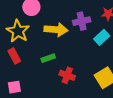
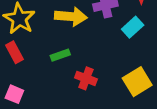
pink square: (14, 87) -> (14, 94), turned 32

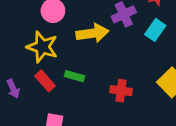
green rectangle: (60, 55) -> (75, 76), moved, turned 48

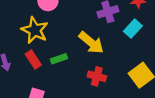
yellow arrow: (92, 33) -> (91, 43), moved, turned 40
green rectangle: (75, 76) -> (59, 59), turned -42

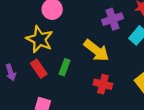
green rectangle: (59, 59) -> (64, 67), turned -49

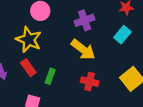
purple cross: (112, 19) -> (85, 20), moved
green rectangle: (64, 67) -> (50, 76), moved

